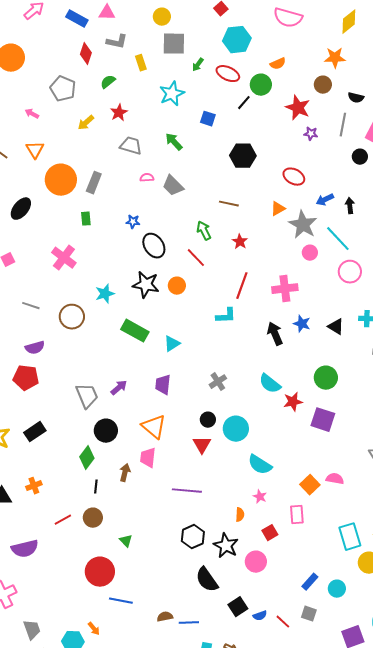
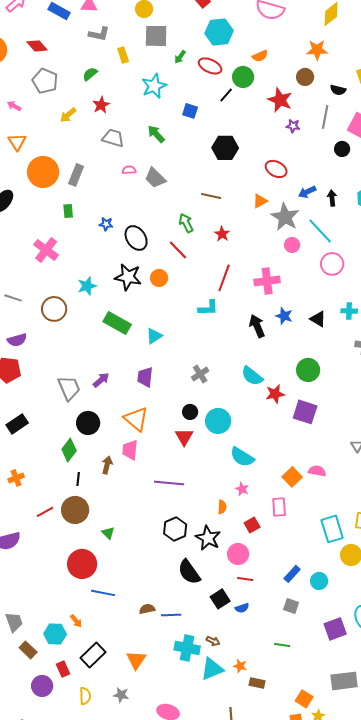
red diamond: (86, 54) -> (37, 46), moved, turned -60
blue star: (133, 222) -> (106, 224), moved
brown circle: (93, 518) -> (75, 510), size x1.4
red line: (283, 622) -> (245, 579), moved, turned -35

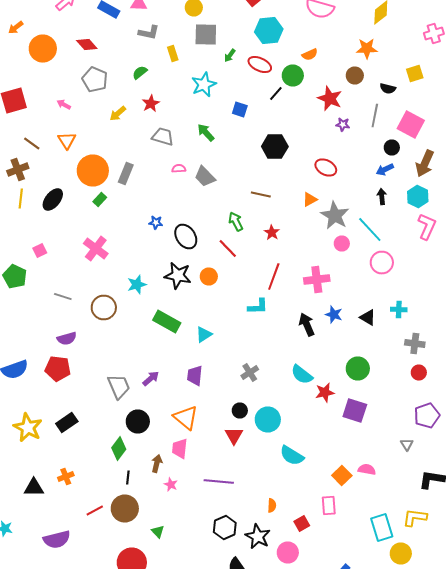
blue arrow: (307, 192) -> (385, 170), moved
green rectangle: (68, 211) -> (100, 200), moved, turned 48
pink star: (242, 489) -> (171, 484), moved

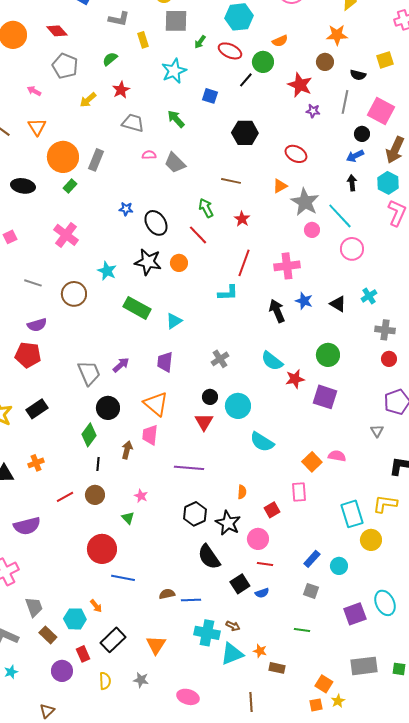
black ellipse: (53, 200) -> (23, 186), turned 60
cyan star: (137, 284) -> (107, 271), turned -30
cyan cross: (399, 310) -> (369, 296), turned -35
pink star: (171, 484) -> (141, 496), moved
brown circle: (125, 508) -> (95, 495), size x0.7

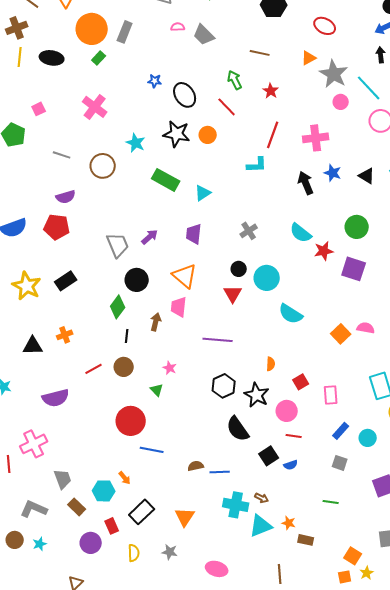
pink rectangle: (299, 492) -> (331, 395), moved

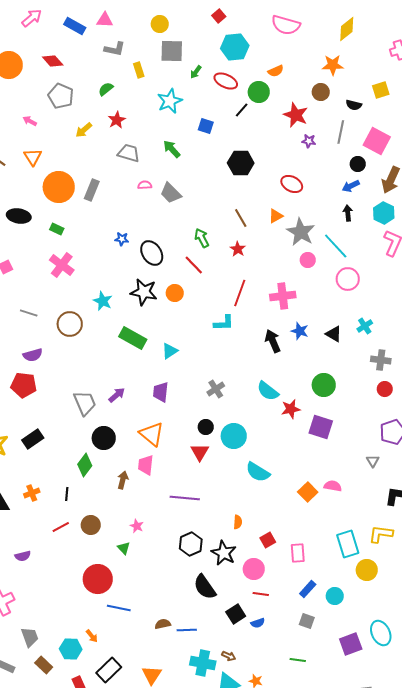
brown line: (260, 53) -> (241, 218), moved, turned 48
green rectangle: (99, 58) -> (57, 229), moved, turned 72
black line: (127, 336) -> (67, 494), moved
purple semicircle: (56, 398) -> (23, 556), size x0.6

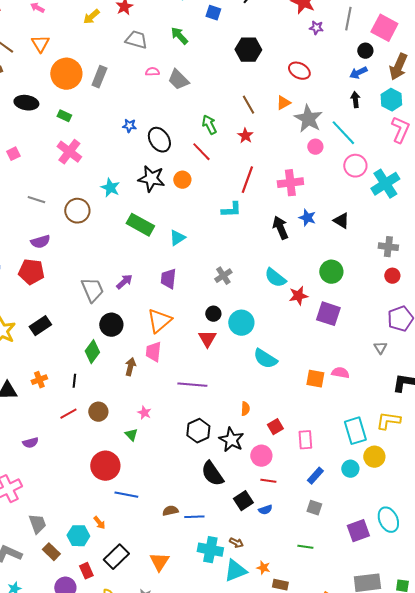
cyan cross: (365, 326) -> (385, 184), moved, size x1.8
orange triangle: (152, 434) -> (159, 321), turned 40
orange square: (308, 492) -> (315, 379), turned -36
cyan circle: (335, 596) -> (350, 469), moved

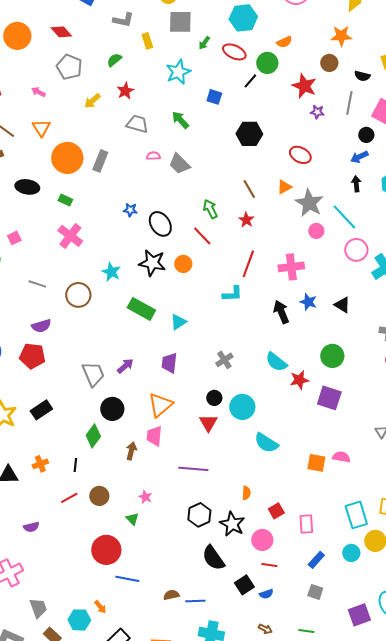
brown arrow: (236, 543) -> (265, 629), moved

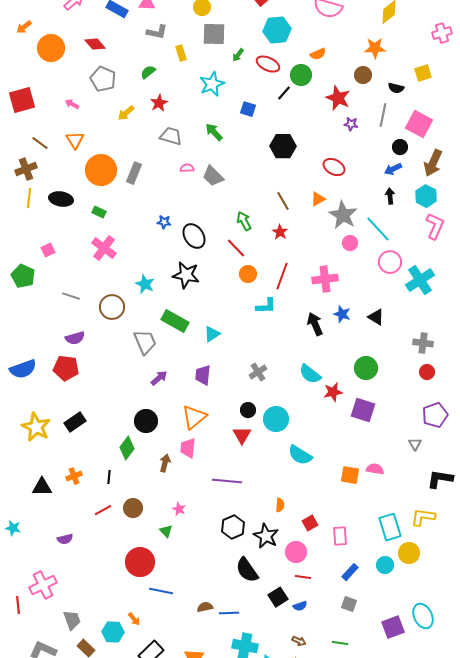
orange circle: (183, 264) -> (248, 274), moved
gray trapezoid: (93, 374) -> (145, 342), moved

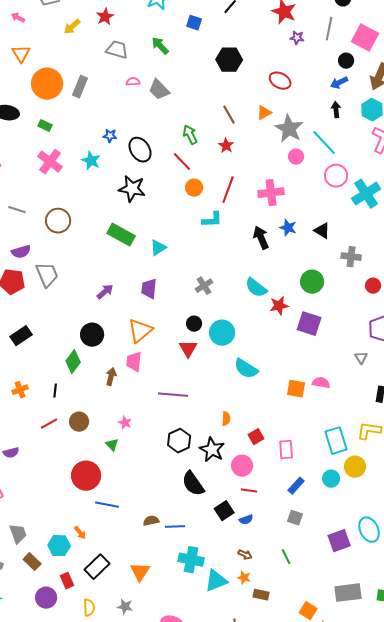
cyan star: (145, 284) -> (91, 161), moved
gray trapezoid: (145, 342) -> (47, 275), moved
gray cross: (423, 343) -> (351, 257), moved
green line: (340, 643) -> (286, 557), turned 56

